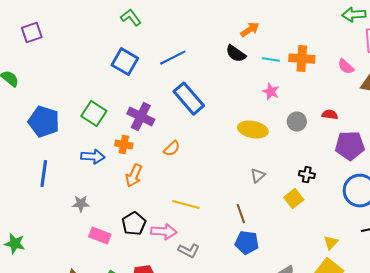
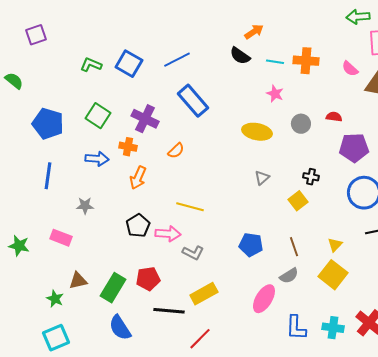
green L-shape: (131, 18) -> (91, 65), moved, turned -30
brown line: (241, 214) -> (294, 247), moved
pink rectangle: (100, 236) -> (61, 238), moved

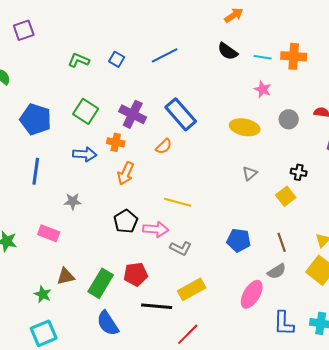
orange arrow: (254, 32) -> (234, 15), moved
blue square: (129, 64) -> (117, 59), size x0.6
blue rectangle: (193, 101) -> (181, 114), moved

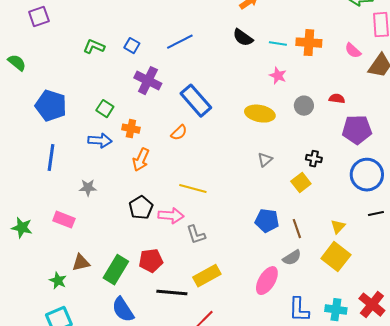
green square: (86, 111) -> (105, 109), moved, size x0.7
purple cross: (133, 114) -> (148, 81), moved
blue pentagon: (239, 240) -> (267, 221), moved
gray L-shape: (181, 248) -> (196, 235), turned 45

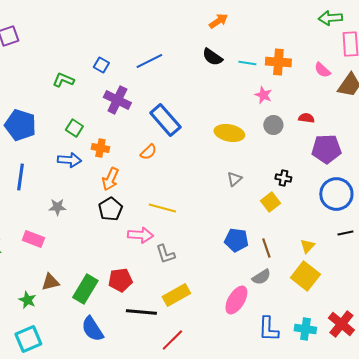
green L-shape: (94, 47) -> (63, 80), moved
pink star: (278, 76) -> (263, 95), moved
black pentagon: (141, 208) -> (110, 209), moved

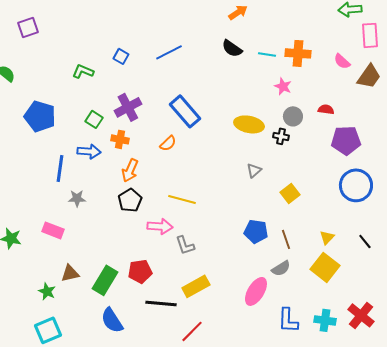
purple cross: (117, 100) -> (128, 107), moved, turned 36
blue line: (20, 177) -> (60, 168), moved
black cross: (283, 178) -> (281, 136), moved
black line: (345, 233) -> (365, 241), moved, turned 63

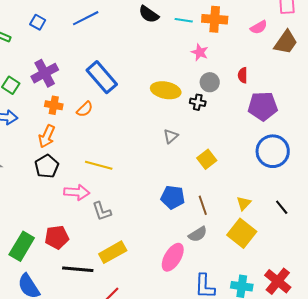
pink semicircle: (342, 61) -> (259, 27), turned -72
red semicircle: (326, 109) -> (243, 75), turned -98
orange cross: (120, 139) -> (54, 105), moved

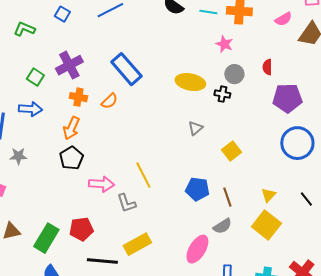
yellow line: (99, 165) -> (143, 175), moved, turned 48

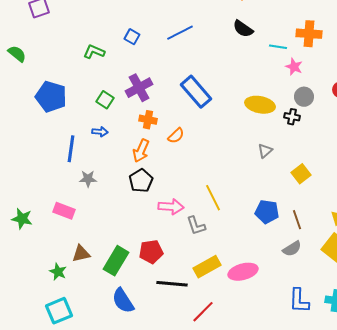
cyan line: (208, 12) -> (278, 47), moved
orange semicircle: (109, 101) -> (176, 136), moved
blue arrow: (30, 109) -> (100, 132), size x0.7
pink ellipse: (197, 249) -> (243, 272), moved, turned 44

